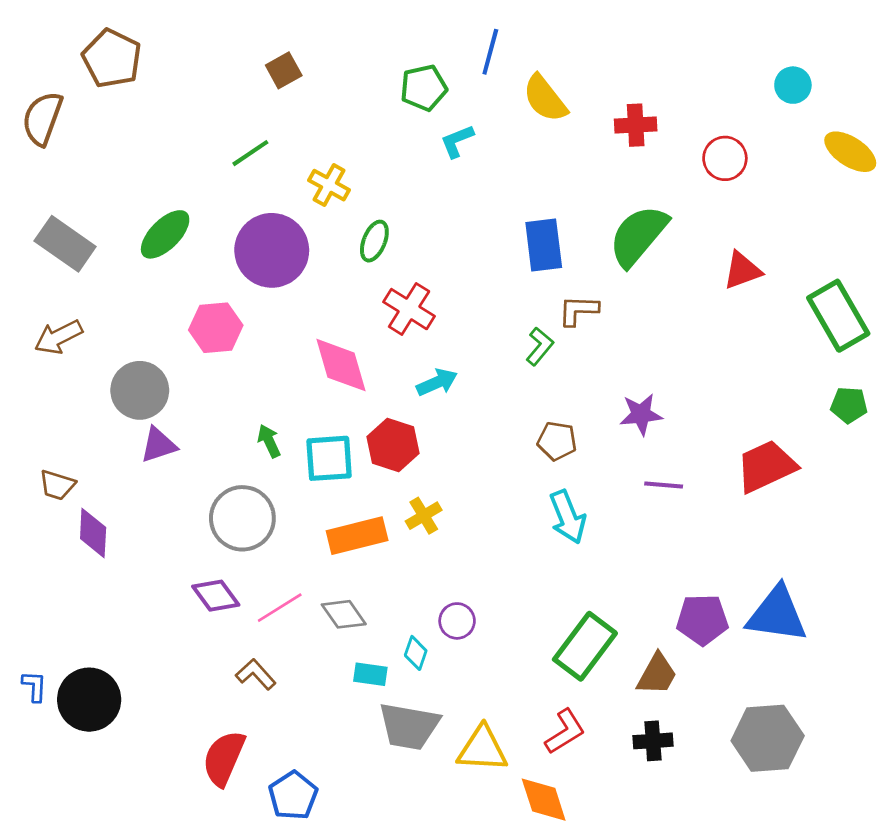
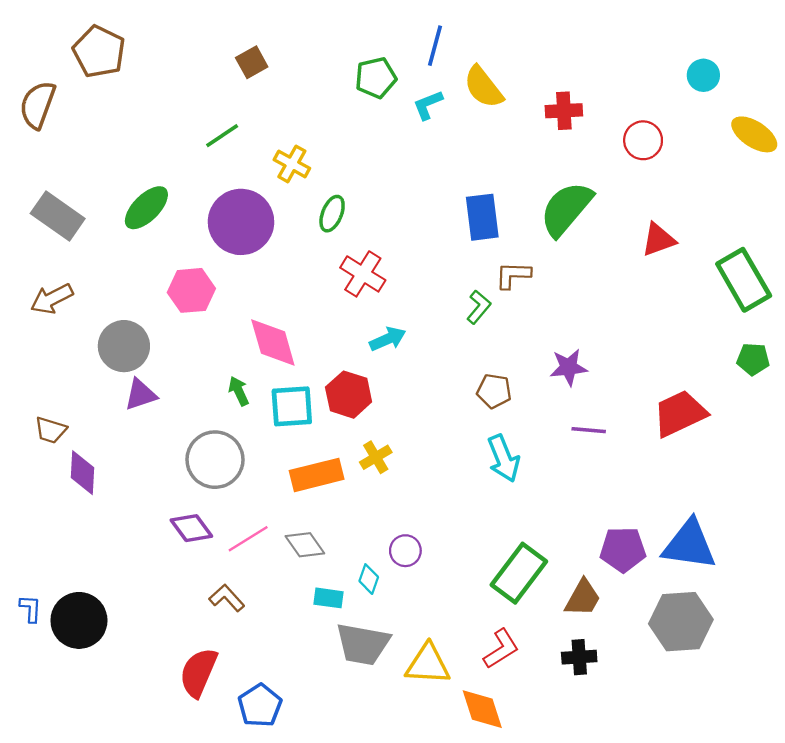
cyan L-shape: (457, 141) -> (428, 105), moved
pink diamond: (341, 365) -> (273, 343), moved
gray hexagon: (768, 738) -> (681, 622), moved

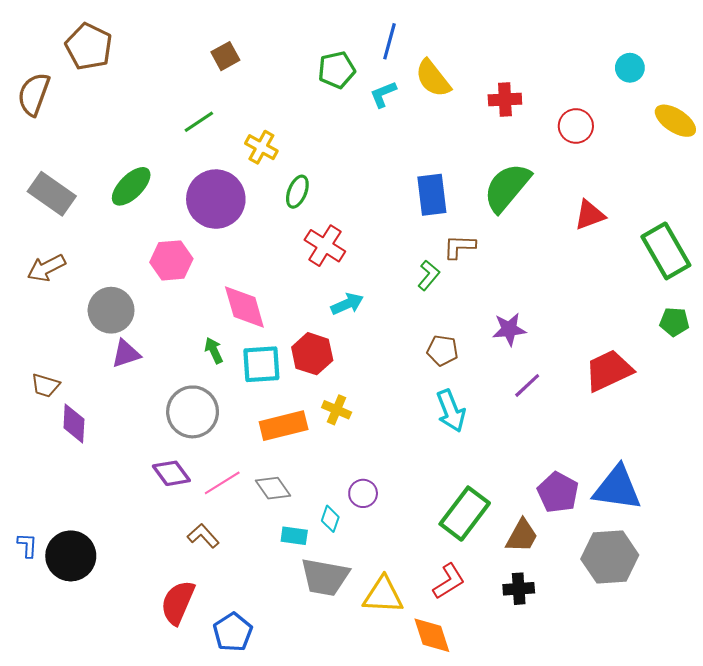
purple line: (589, 430) -> (527, 385), turned -48
yellow cross: (376, 457) -> (337, 410), turned -36
purple pentagon: (623, 549) -> (558, 492), turned 30

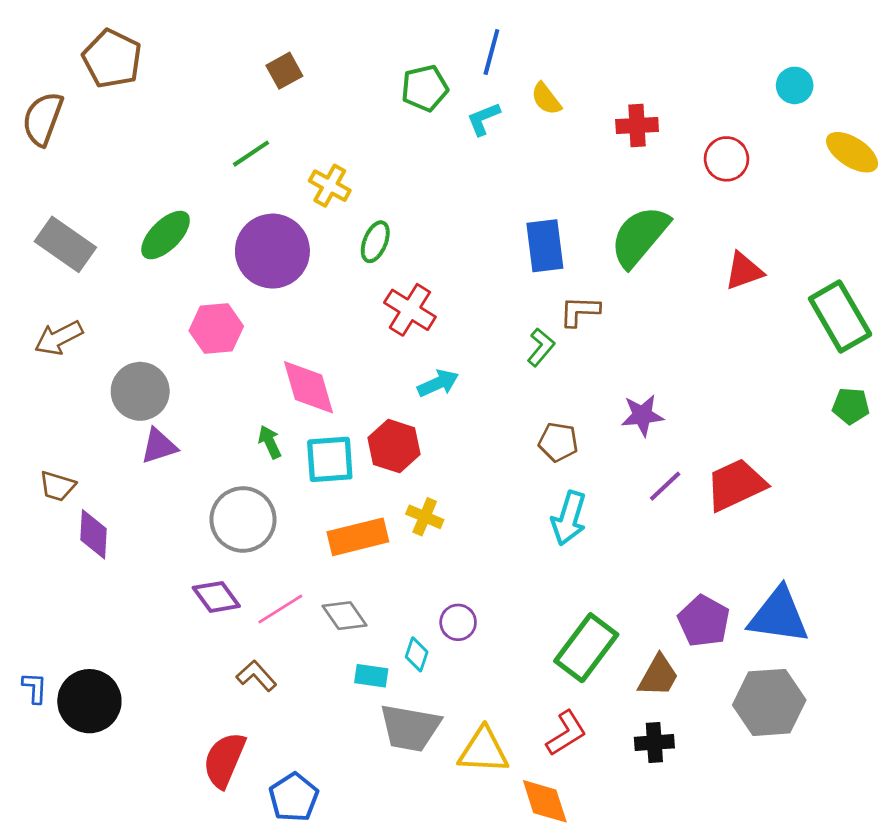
yellow semicircle: (433, 78) -> (546, 99), size x0.7
red trapezoid: (609, 371) -> (736, 485), moved
cyan arrow: (451, 411) -> (569, 518), turned 39

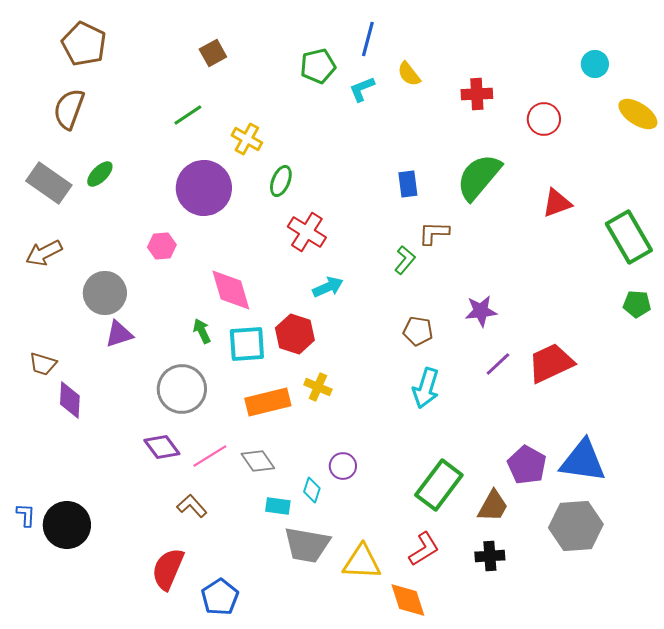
brown semicircle: (43, 119) -> (69, 109), moved
green ellipse: (166, 235) -> (100, 174), moved, size x0.7
blue rectangle: (545, 246) -> (408, 184), size x0.7
pink hexagon: (216, 329) -> (162, 246), size x0.7

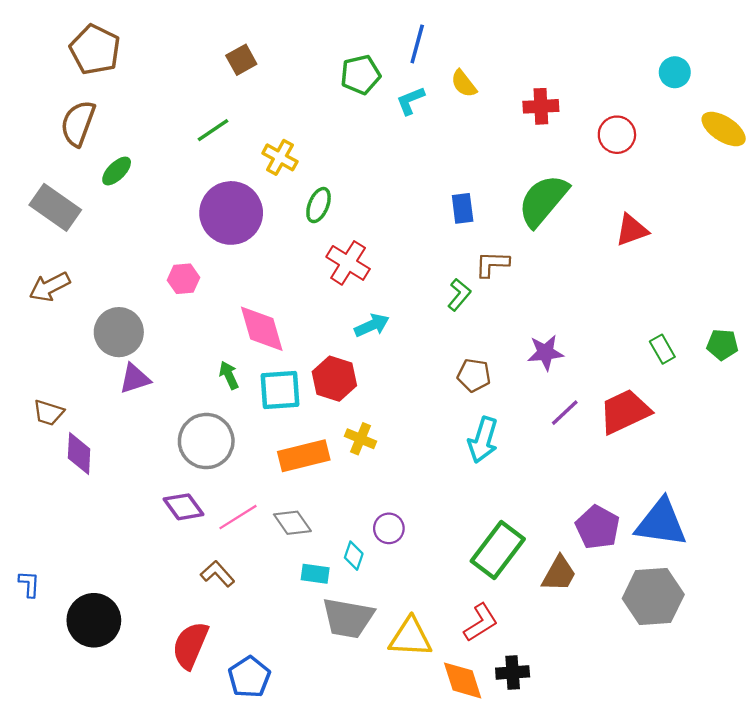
green ellipse: (100, 174) -> (117, 171), moved
green rectangle: (629, 237) -> (662, 349), moved, size x0.5
black circle: (67, 525) -> (94, 620), moved
black cross: (490, 556) -> (513, 672), moved

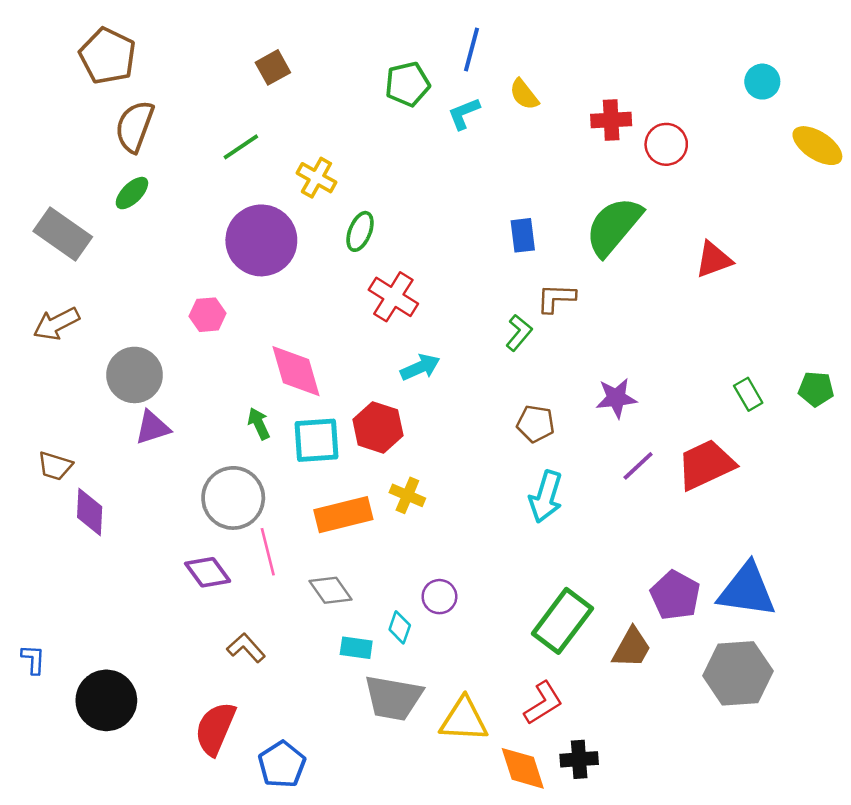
brown semicircle: (78, 123) -> (135, 126), moved
red circle: (617, 135) -> (666, 144), moved
pink line: (238, 517) -> (268, 552), moved, turned -72

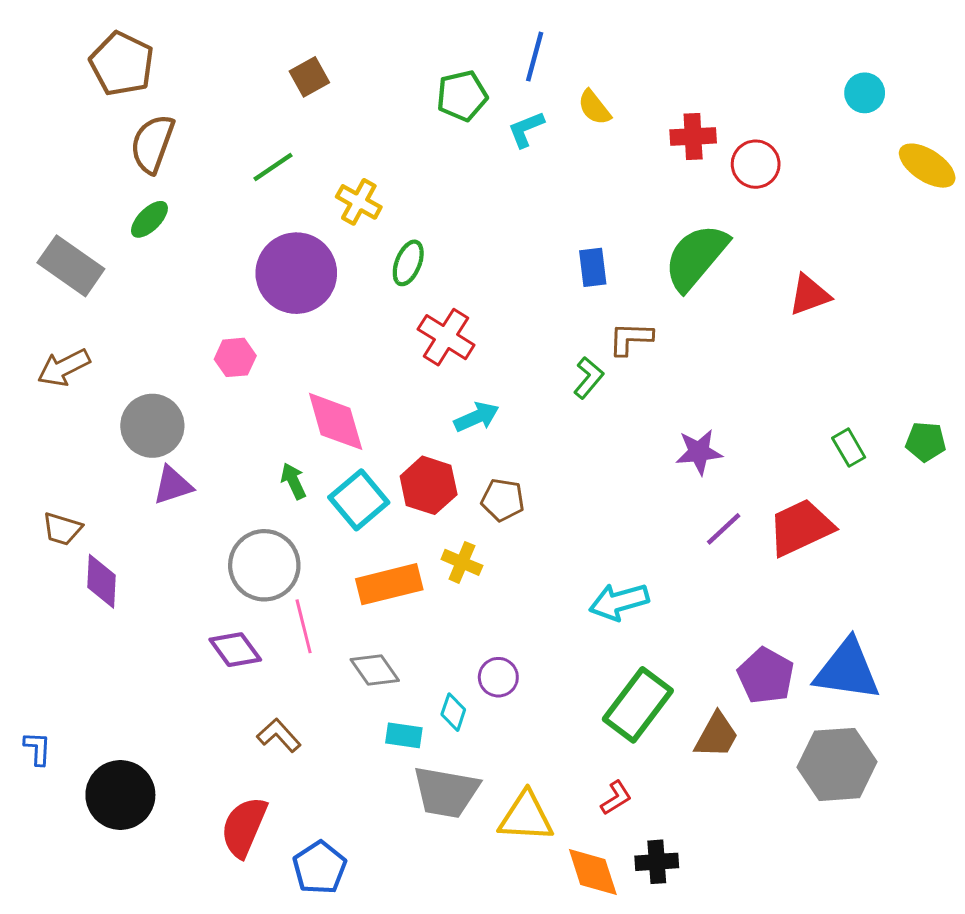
brown pentagon: (536, 424) -> (503, 500), moved
cyan square: (316, 440) -> (359, 500), turned -36
cyan arrow: (546, 497) -> (619, 602), moved, turned 57
red L-shape: (543, 703) -> (616, 798), size x0.7

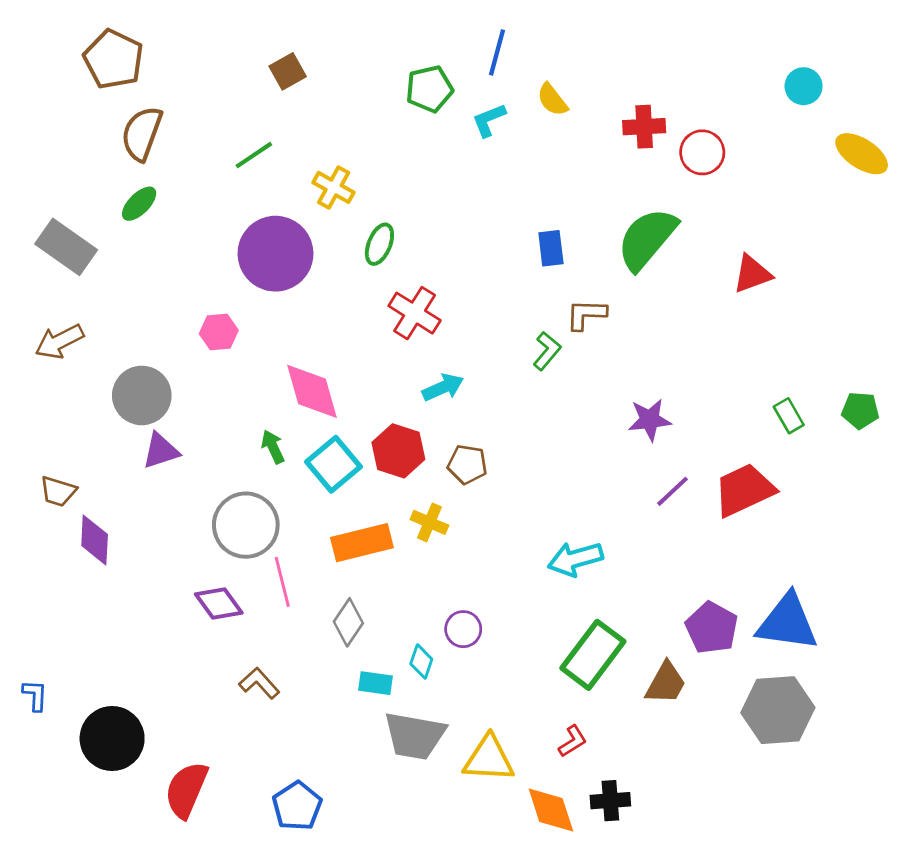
gray diamond: (375, 670) -> (348, 622), turned 69
red semicircle: (244, 827) -> (186, 790), moved

